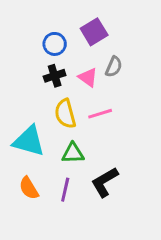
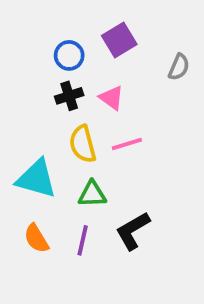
gray semicircle: (114, 67) -> (179, 67), moved

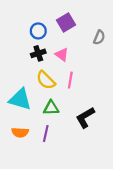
yellow semicircle: (83, 144) -> (46, 80), turned -30
pink line: (127, 144) -> (70, 80), turned -63
black L-shape: (133, 231) -> (85, 117), moved
orange semicircle: (36, 238) -> (20, 132), turned -56

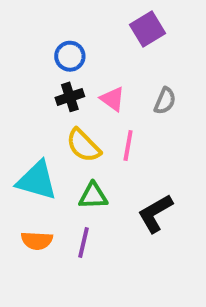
purple square: (66, 22) -> (148, 29), moved
gray semicircle: (99, 37) -> (165, 101), moved

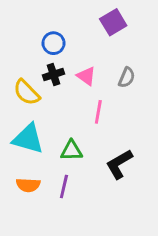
yellow semicircle: (83, 145) -> (27, 92), moved

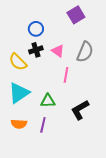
gray semicircle: (127, 77) -> (85, 52), size x1.5
cyan triangle: (28, 139) -> (19, 93), turned -50

